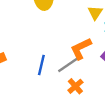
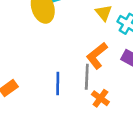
gray line: (68, 65) -> (87, 77), turned -40

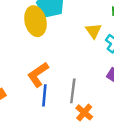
orange L-shape: (97, 56) -> (38, 75), moved

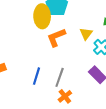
orange L-shape: (38, 75) -> (56, 37), moved

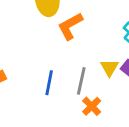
yellow triangle: (86, 34) -> (109, 68), moved

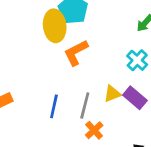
yellow triangle: (109, 68) -> (112, 94), turned 36

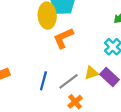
gray line: (85, 105) -> (69, 81), turned 36

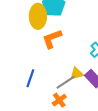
gray line: (69, 81) -> (66, 82), moved

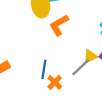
orange cross: (59, 100) -> (55, 82), moved

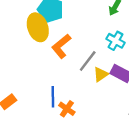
gray line: (81, 67) -> (88, 61), moved

